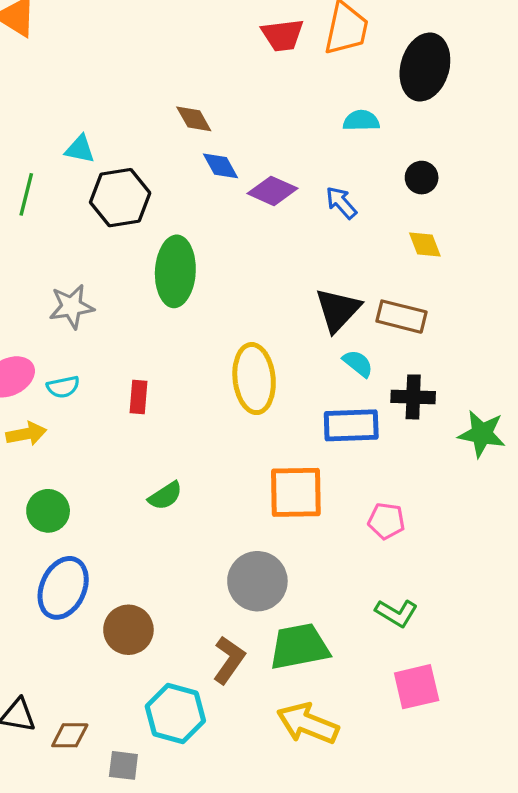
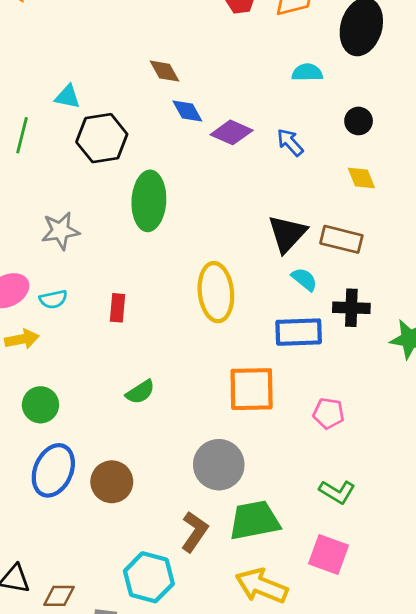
brown circle: (128, 630) -> (112, 482), moved
pink square: (417, 687) -> (329, 555), moved, turned 33

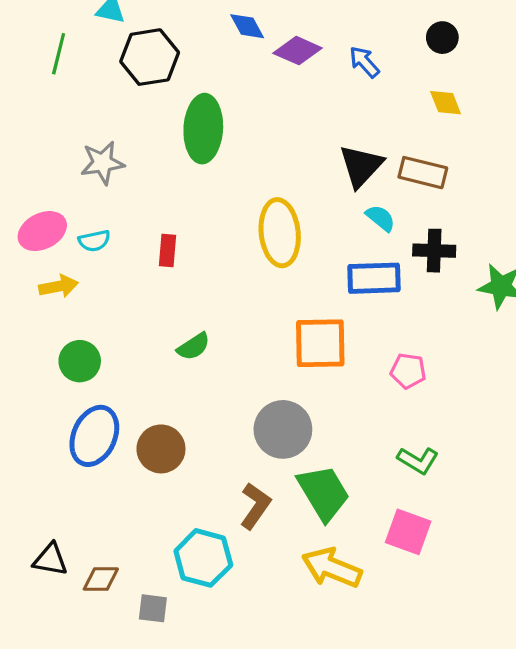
green trapezoid: (254, 520) -> (324, 493), turned 70

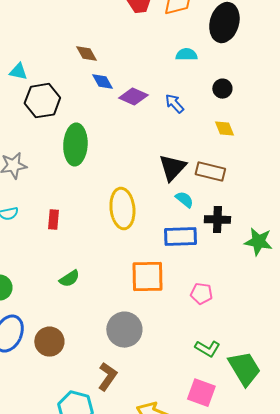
green trapezoid: (324, 493) -> (244, 369), moved

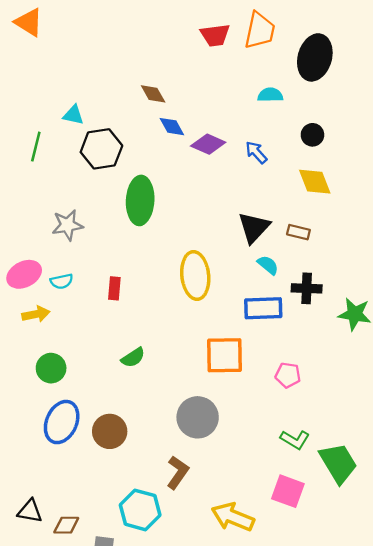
yellow diamond: (224, 129) -> (315, 182), size x1.4
brown rectangle: (210, 172) -> (298, 232), size x0.7

